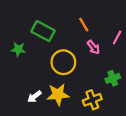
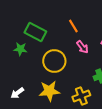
green star: (18, 49) -> (20, 49), moved
white arrow: (34, 97) -> (17, 93), moved

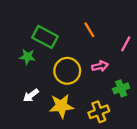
pink arrow: (82, 47) -> (100, 66), moved, turned -64
white arrow: (17, 93) -> (31, 95), moved

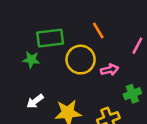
green rectangle: (45, 37) -> (50, 38), turned -35
yellow circle: (67, 71) -> (81, 60), moved

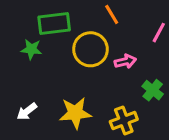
green cross: (132, 94) -> (153, 90), turned -30
white arrow: (35, 101) -> (27, 111), moved

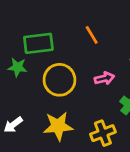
yellow circle: (91, 49) -> (59, 80), moved

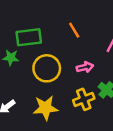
yellow cross: (103, 133) -> (84, 99), moved

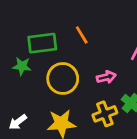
orange line: (74, 30) -> (82, 35), moved

